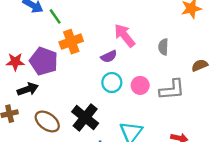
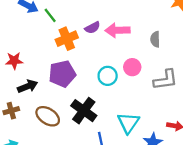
pink arrow: (125, 35) -> (117, 30), turned -50
purple semicircle: (109, 56) -> (92, 28), moved
purple pentagon: (44, 61) -> (62, 74), moved, turned -30
pink circle: (140, 85) -> (132, 67), moved

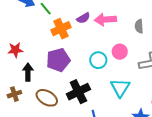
black arrow: (27, 86) -> (28, 72), turned -66
black cross: (84, 111) -> (78, 92), turned 30
cyan triangle: (128, 123) -> (120, 88), moved

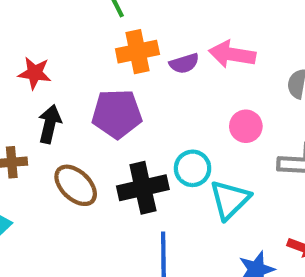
purple semicircle: (83, 18) -> (184, 63), moved
cyan circle: (98, 60) -> (193, 168), moved

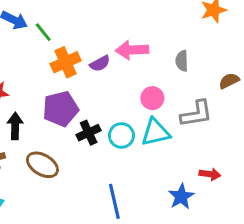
black cross: (143, 188) -> (89, 133), moved, size x0.7
cyan triangle: (230, 200) -> (156, 132), moved, turned 44

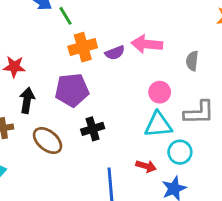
black cross: (89, 133) -> (93, 129), moved
cyan circle: (121, 135) -> (180, 152), moved
red arrow: (210, 174) -> (146, 166), moved

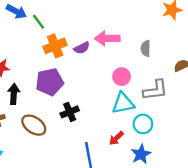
red arrow: (146, 166) -> (116, 138), turned 126

